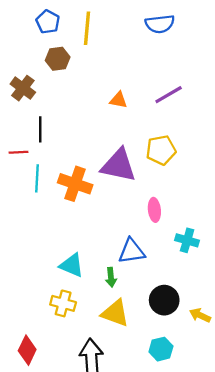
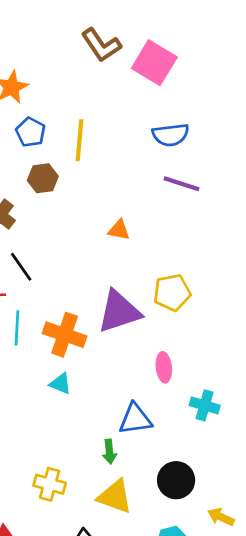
purple line: (169, 95) -> (181, 184), moved, turned 48
black line: (40, 129) -> (21, 267), turned -35
purple triangle: (119, 165) -> (119, 312), turned -30
cyan triangle: (72, 265) -> (60, 384), moved, size x0.7
yellow arrow: (200, 315) -> (221, 517), moved

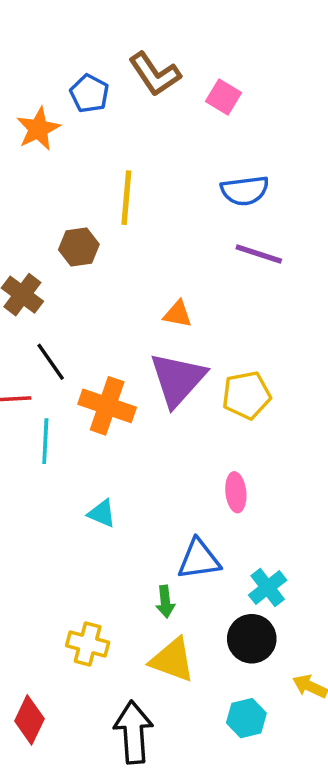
pink square: (154, 63) -> (224, 97), size x0.6
blue pentagon: (31, 132) -> (89, 94), moved
purple triangle: (119, 312) -> (178, 379), moved, turned -30
orange cross: (65, 335) -> (107, 406), moved
cyan cross: (205, 405) -> (268, 588), moved, turned 36

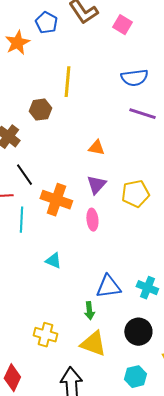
purple triangle: (178, 379) -> (96, 185), size x0.6
pink ellipse: (236, 492) -> (92, 220), moved
cyan cross: (268, 588) -> (147, 288), moved, turned -30

